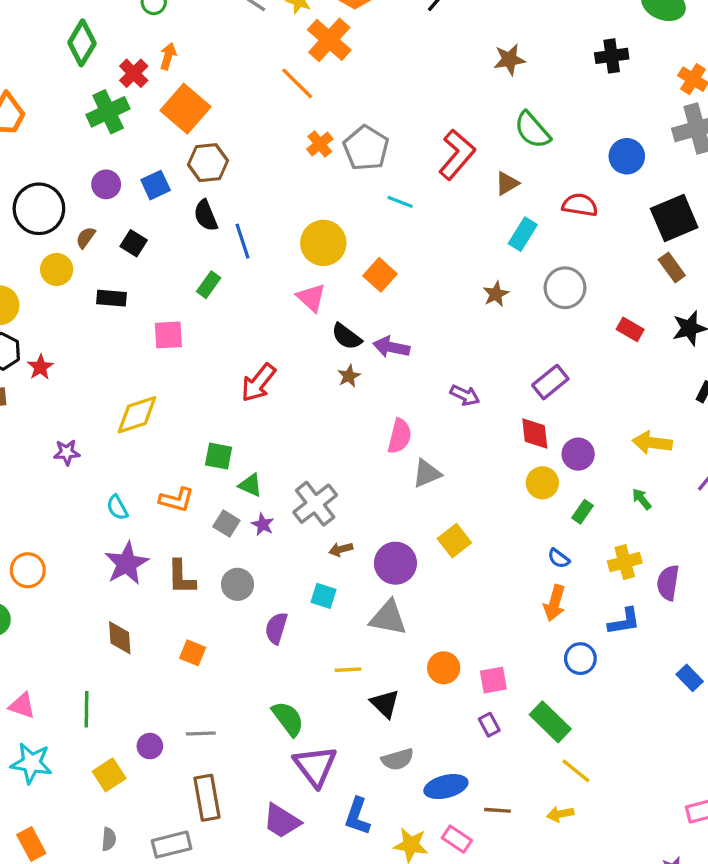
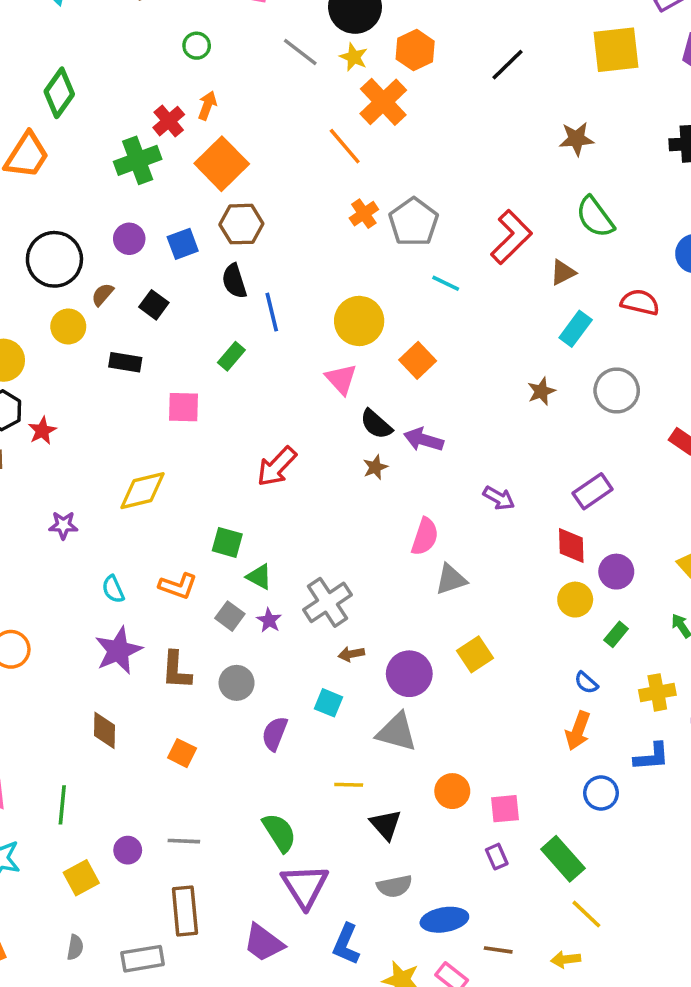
green diamond: (82, 43) -> (59, 93), moved

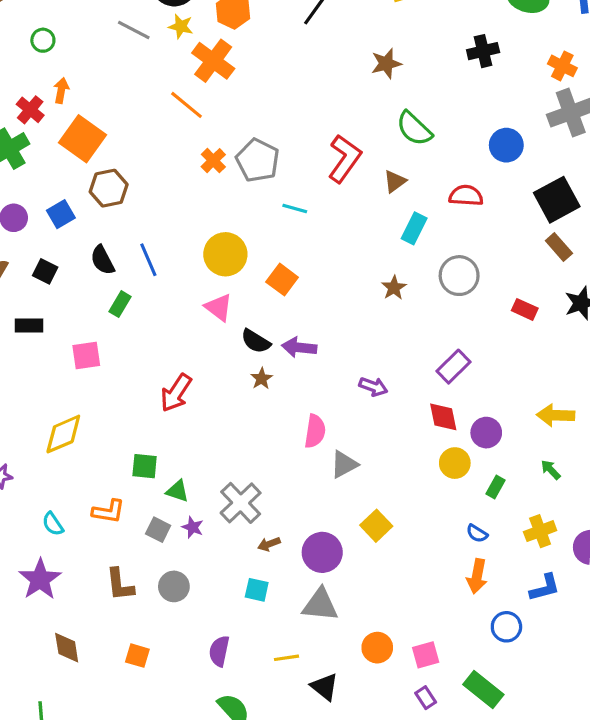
black semicircle: (234, 281) -> (102, 260), moved
purple star: (118, 651) -> (40, 579), moved
purple semicircle: (275, 734) -> (219, 651), moved

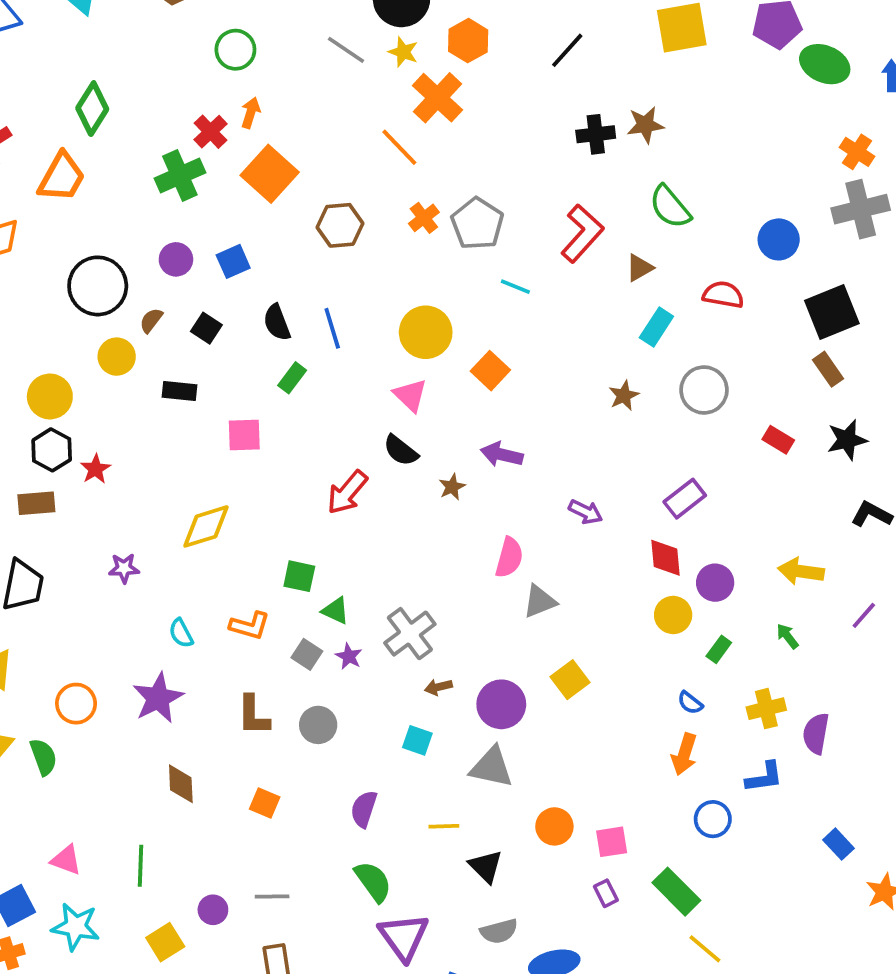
green circle: (43, 40) -> (235, 50), size x1.4
black cross: (483, 51) -> (596, 134), moved
brown hexagon: (109, 188) -> (340, 225), moved
black semicircle: (256, 341) -> (401, 450), moved

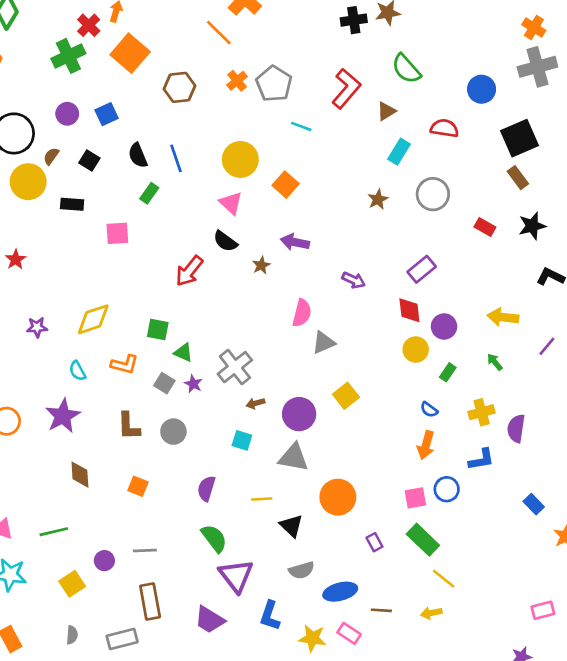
yellow circle: (117, 357) -> (28, 182), size x1.4
yellow diamond: (206, 526) -> (93, 319), moved
orange circle: (554, 826) -> (338, 497), size x1.4
pink square: (612, 842) -> (415, 498), moved
green line: (141, 866) -> (54, 532), turned 76

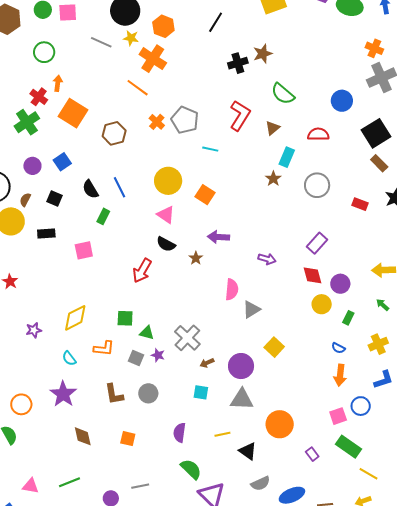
brown star: (378, 199) -> (273, 179), moved

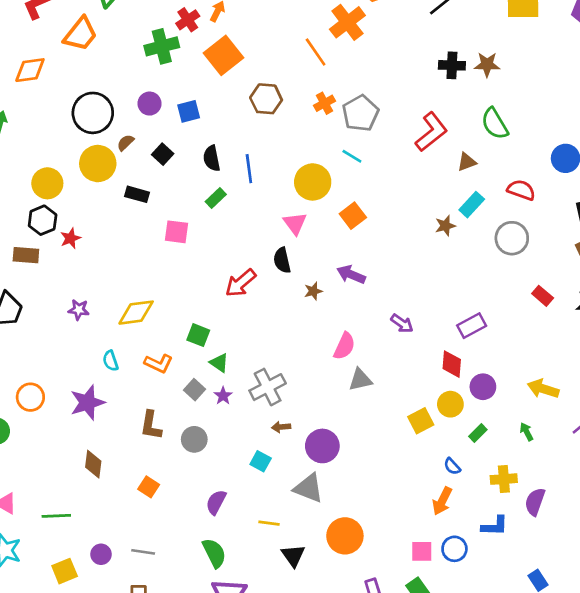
cyan line: (210, 149) -> (352, 156), moved
gray circle: (317, 185) -> (512, 238), moved
black semicircle: (166, 244) -> (282, 260), turned 30
yellow square: (274, 347) -> (421, 421), moved

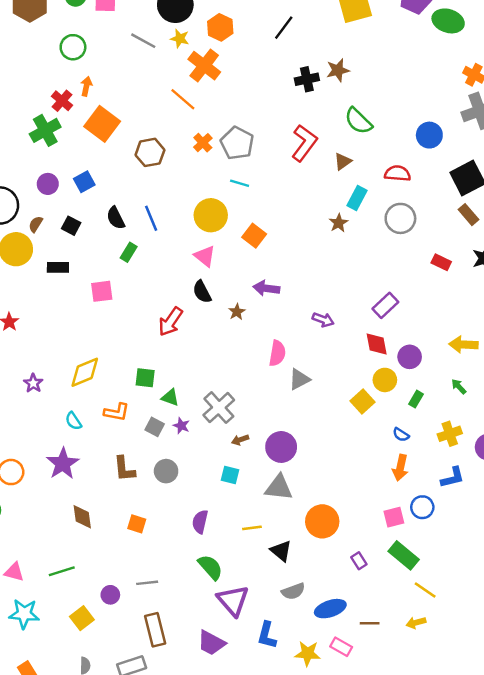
purple star: (79, 310) -> (33, 383), turned -30

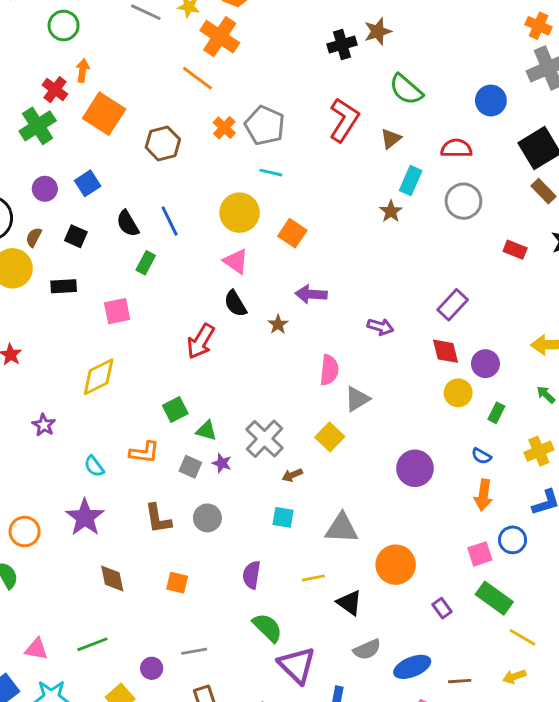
yellow diamond: (85, 372) -> (99, 377), moved
green square: (145, 378) -> (175, 410), turned -30
yellow square: (362, 402) -> (330, 437), moved
purple circle: (281, 447) -> (415, 468), moved

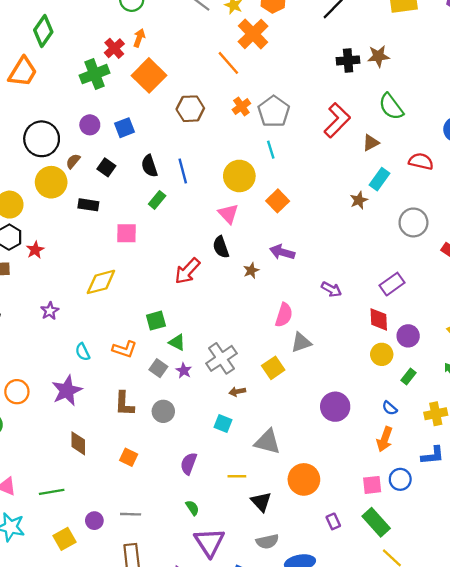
cyan line: (271, 173) -> (271, 150), turned 48
gray circle: (463, 201) -> (413, 222), moved
green semicircle: (267, 628) -> (192, 508), size x0.6

